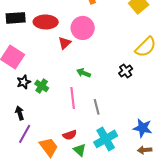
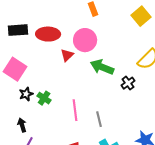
green arrow: (84, 73) -> (102, 67), moved, size x1.6

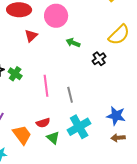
red triangle: (67, 55) -> (31, 36), moved
green arrow: (102, 67) -> (73, 43), size x0.6

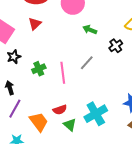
red triangle: (31, 36) -> (35, 24), moved
green cross: (15, 74) -> (39, 69), moved, turned 32
gray line: (70, 95) -> (87, 63), moved, turned 56

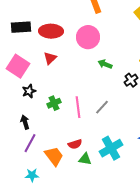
gray line: (87, 63) -> (102, 107), moved
green triangle: (70, 125) -> (85, 159), turned -32

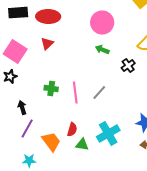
pink circle: (88, 37) -> (102, 23), moved
black star: (29, 91) -> (10, 77), moved
green cross: (54, 103) -> (51, 89), turned 32
red semicircle: (75, 144) -> (72, 130), turned -56

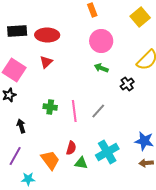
purple line: (27, 129) -> (15, 156), moved

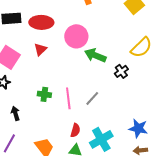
pink circle: (101, 41) -> (76, 36), moved
green arrow: (101, 68) -> (95, 55), size x1.5
red semicircle: (71, 148) -> (75, 130), moved

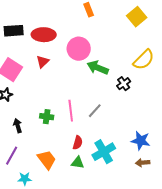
green cross: (44, 94) -> (47, 117), moved

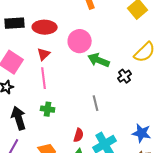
pink line: (71, 111) -> (44, 78), moved
gray line: (95, 111) -> (96, 103), turned -56
black arrow: (18, 126) -> (19, 118), size x1.6

